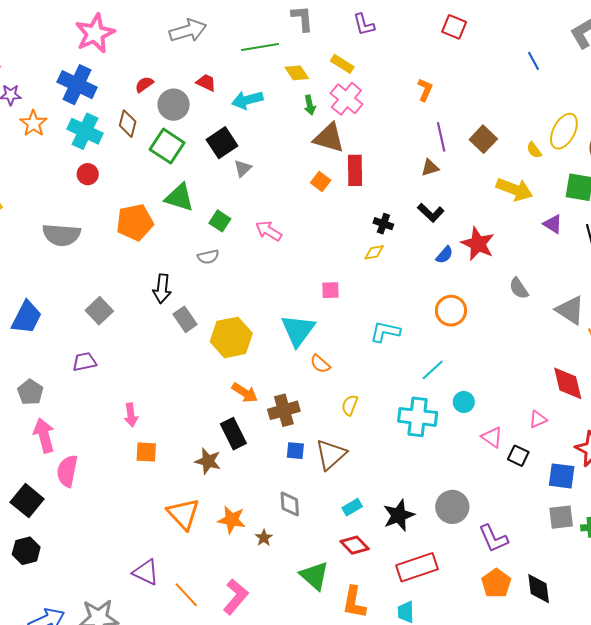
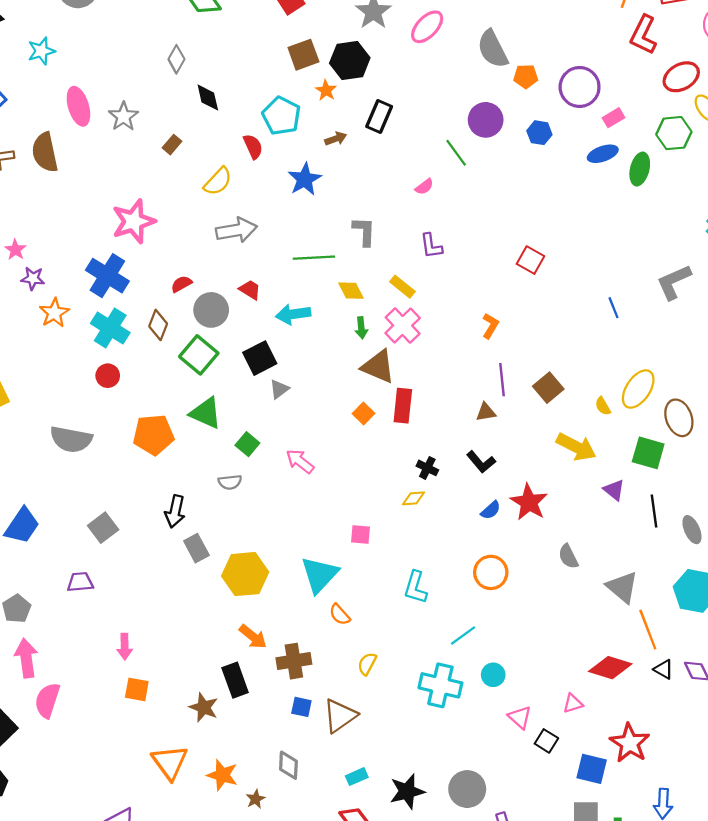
cyan L-shape: (385, 332) -> (416, 587), turned -92
red diamond: (568, 383) -> (610, 668), turned -66

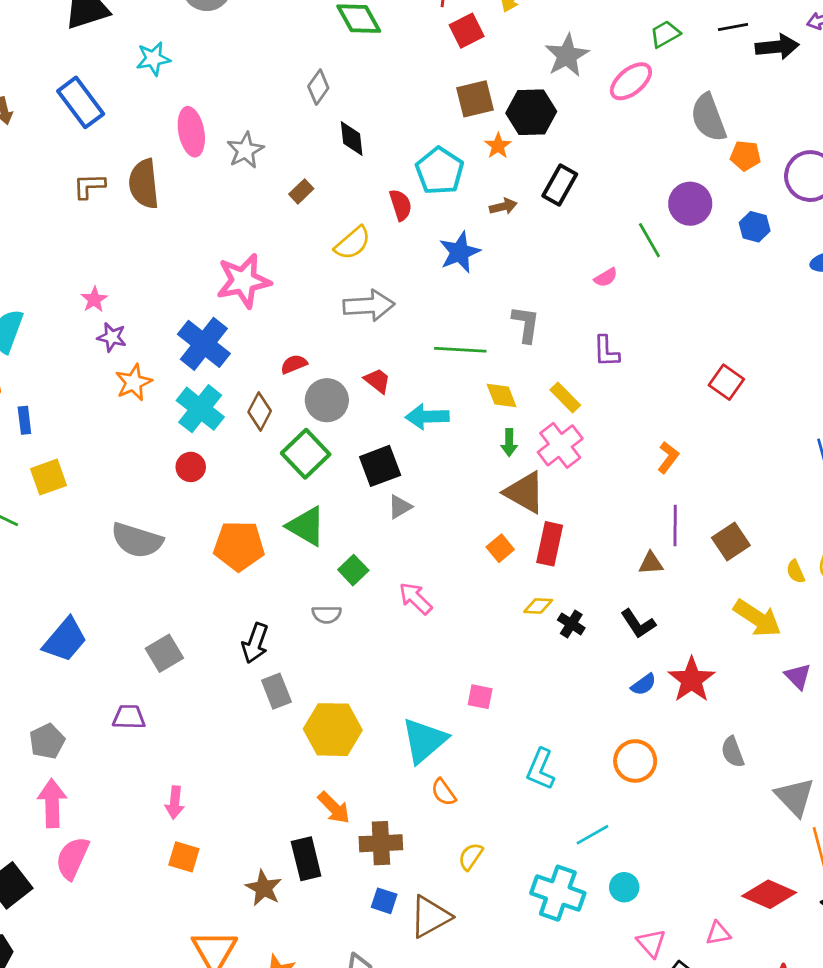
yellow diamond: (414, 498) -> (538, 606), moved

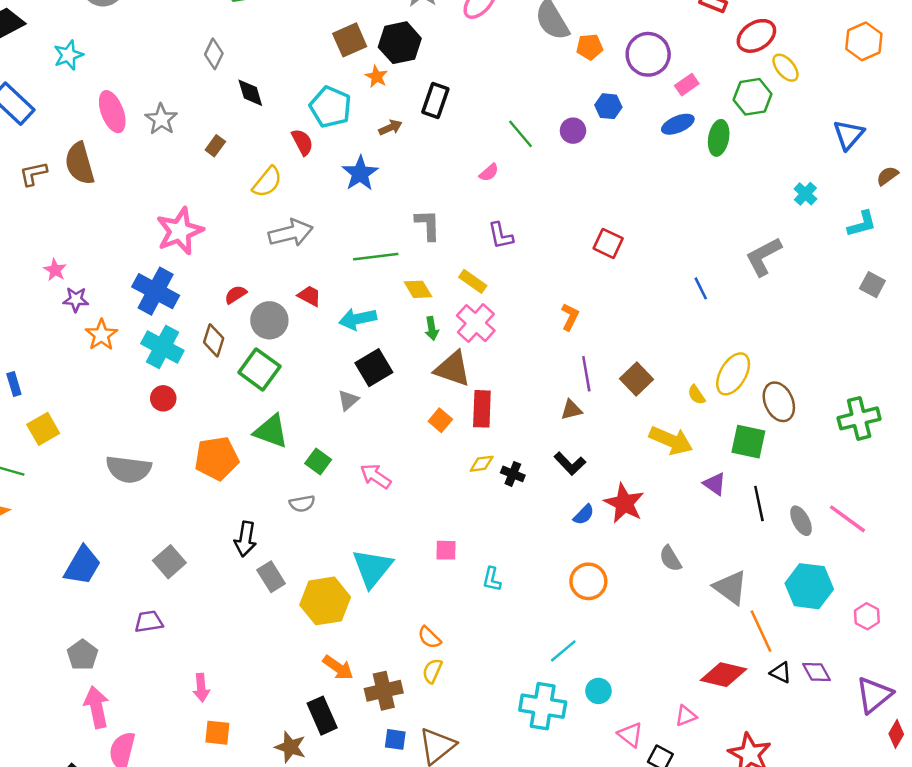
purple circle: (690, 204) -> (573, 131), moved, size x0.7
black square: (380, 466) -> (374, 368), moved
cyan triangle: (424, 740) -> (372, 568), moved
cyan L-shape: (541, 769) -> (492, 579), moved, size x0.7
yellow semicircle: (471, 856) -> (432, 671), moved

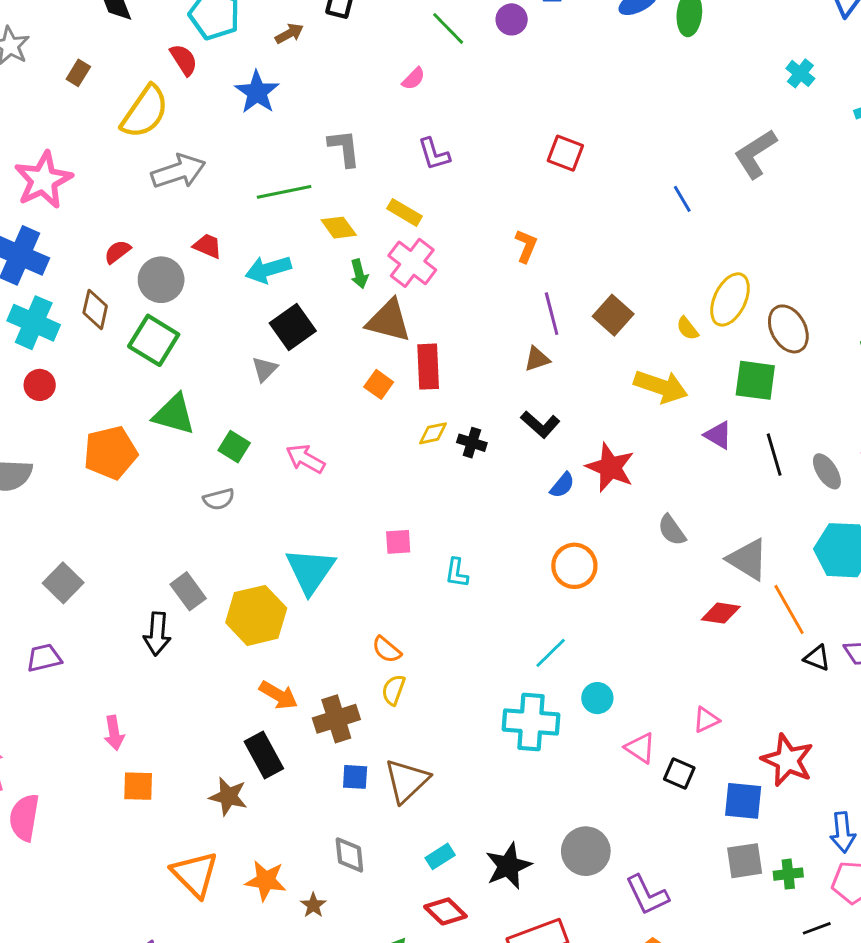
yellow semicircle: (267, 182) -> (145, 112), size x1.4
black arrow: (245, 539) -> (157, 634), moved
red diamond: (723, 675) -> (721, 613), moved, size x0.7

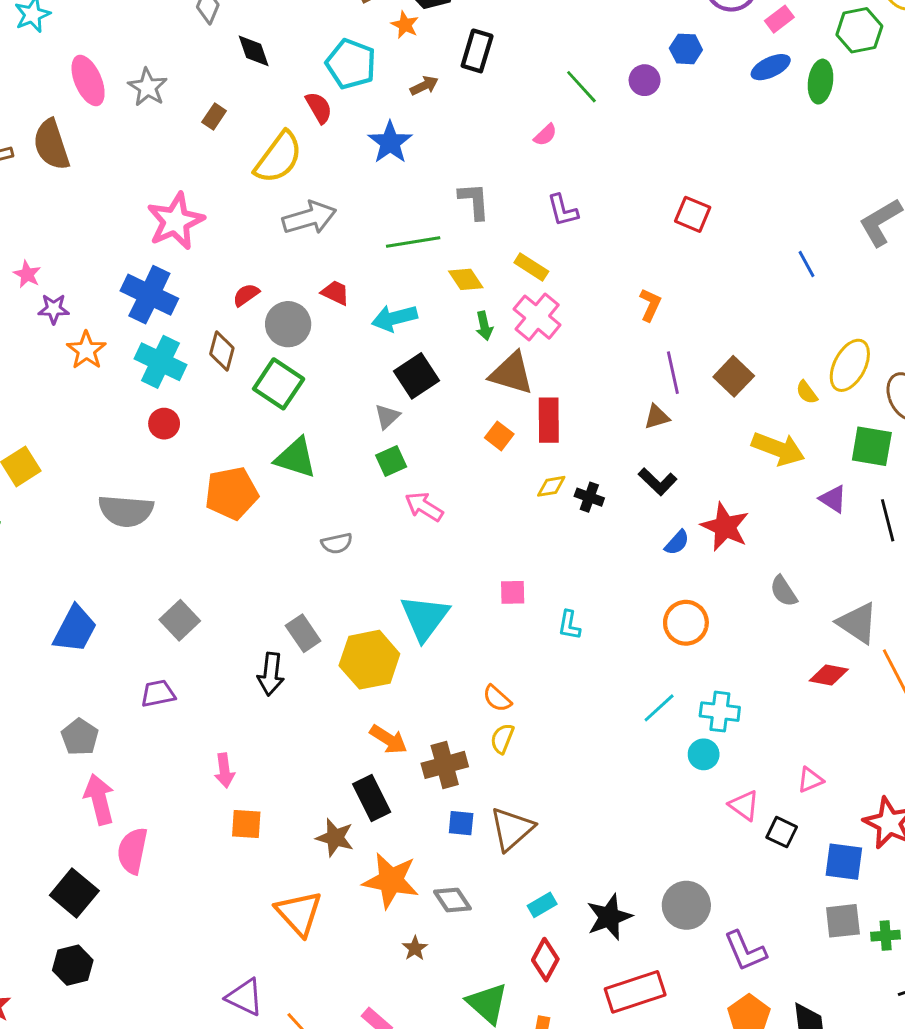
green square: (234, 447) -> (391, 461), moved, turned 32
cyan cross: (531, 722) -> (720, 712), moved, size x0.7
gray diamond: (349, 855) -> (452, 900), turned -30
orange star: (266, 881) -> (391, 881), moved, size x1.4
red diamond: (445, 911) -> (545, 960), turned 72

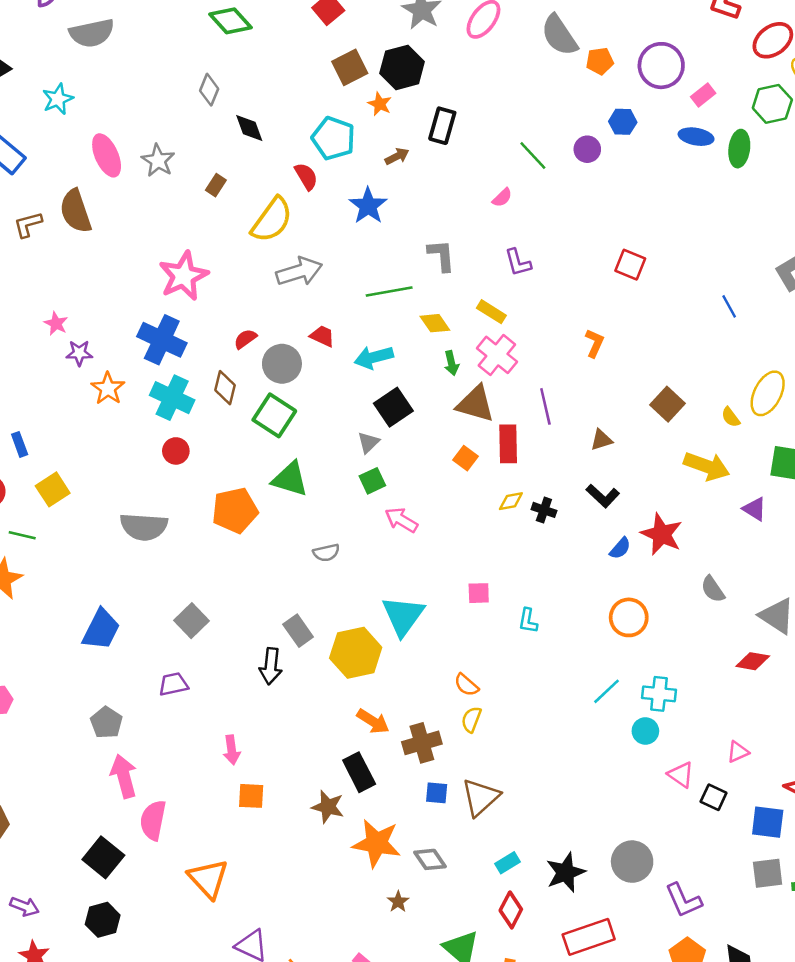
blue ellipse: (771, 67) -> (696, 137), turned 36
purple line: (673, 373) -> (545, 406), moved
orange triangle: (299, 913) -> (208, 879), moved

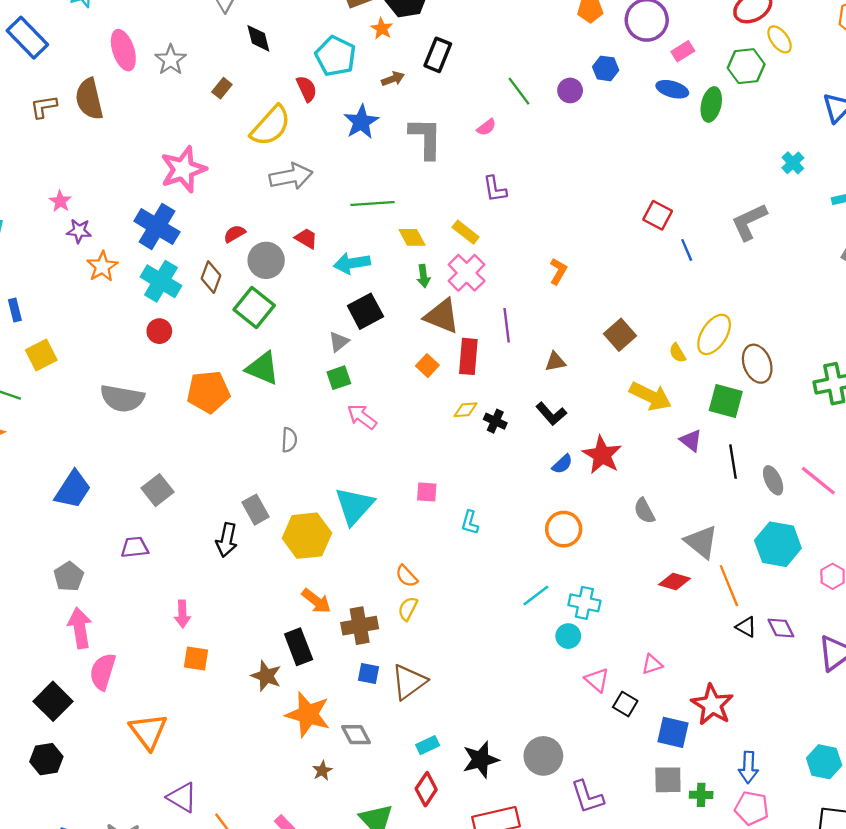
gray L-shape: (441, 255) -> (426, 138), moved, size x1.4
red square: (630, 265) -> (658, 215), moved
gray semicircle: (326, 553) -> (289, 440), turned -80

